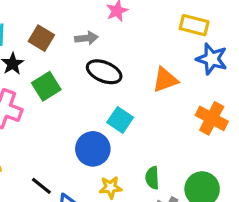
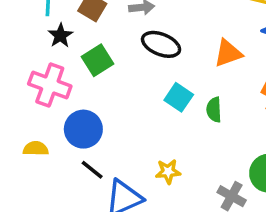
blue circle: (93, 149) -> (83, 129), moved
green semicircle: (152, 178) -> (214, 110), moved

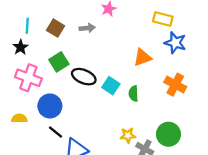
black star: (60, 36) -> (20, 47), moved
black ellipse: (161, 44) -> (84, 77), moved
yellow star: (168, 171) -> (128, 135), moved

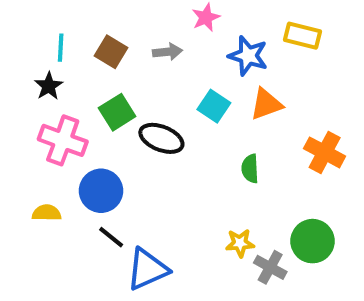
blue star: (175, 43) -> (248, 56), moved
cyan square: (111, 86) -> (214, 106), moved

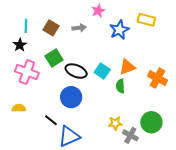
blue star: (248, 56) -> (119, 30), turned 30
orange triangle: (266, 104) -> (127, 67), moved
cyan square: (214, 106) -> (102, 71), moved
blue circle: (101, 191) -> (71, 97), moved

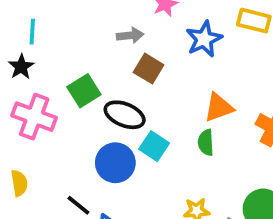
brown square: (51, 28) -> (149, 69), moved
cyan square: (102, 71) -> (154, 146), moved
yellow semicircle: (19, 108) -> (19, 183), turned 80

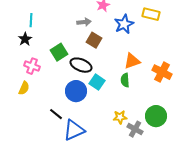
pink cross: (34, 117) -> (32, 66), size x0.7
yellow semicircle: (19, 183) -> (24, 88), moved, turned 32

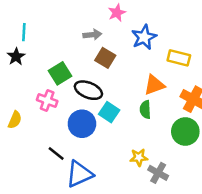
yellow rectangle: (151, 14) -> (179, 58), moved
pink cross: (32, 66) -> (47, 100), moved
green circle: (156, 116) -> (185, 131), moved

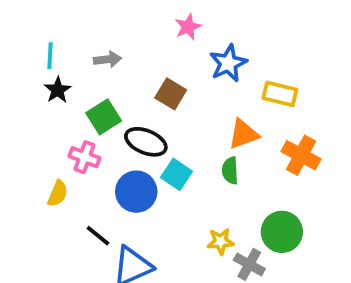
gray arrow: (92, 35) -> (107, 59), moved
black star: (16, 57) -> (58, 90), moved
yellow semicircle: (15, 120) -> (58, 194), moved
green circle: (185, 131) -> (282, 232), moved

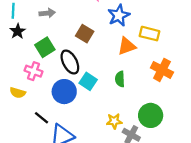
orange triangle: (244, 134) -> (127, 46), moved
black ellipse: (146, 142) -> (70, 62), turned 40
yellow semicircle: (58, 194) -> (18, 93), turned 84

